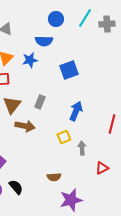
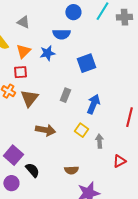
gray rectangle: (40, 102) -> (65, 95), moved
brown arrow: (25, 126) -> (45, 130), moved
yellow square: (64, 137) -> (81, 130), turned -32
black semicircle: (16, 187) -> (32, 170), moved

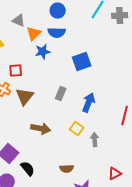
blue circle: (73, 12) -> (58, 11), moved
orange triangle: (23, 51) -> (34, 34), moved
red triangle: (119, 161) -> (115, 174), moved

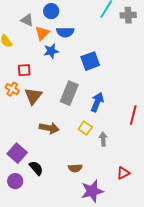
blue circle: (58, 11) -> (51, 11), moved
gray rectangle: (61, 94) -> (69, 93), size x1.6

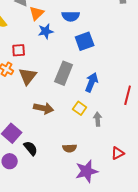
blue semicircle: (65, 32) -> (71, 16), moved

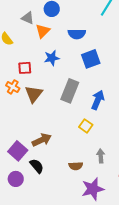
blue star: (46, 31) -> (52, 58), moved
brown arrow: (44, 108) -> (42, 140), moved, turned -36
gray arrow: (98, 119) -> (101, 156), moved

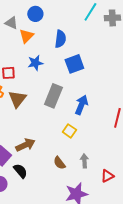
blue semicircle: (77, 34) -> (60, 39), turned -84
brown semicircle: (76, 166) -> (59, 163), moved, turned 56

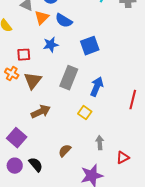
blue semicircle: (60, 39) -> (64, 21), moved, turned 114
brown arrow: (25, 145) -> (41, 112), moved
brown semicircle: (59, 163) -> (65, 151), moved, turned 80
black semicircle: (20, 171) -> (36, 165), moved

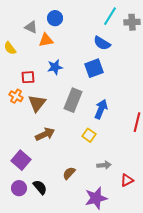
orange triangle: (42, 18) -> (46, 40), turned 35
blue semicircle: (64, 21) -> (102, 43), moved
gray arrow: (100, 143) -> (104, 165), turned 88

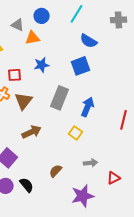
cyan line: (110, 16) -> (77, 14), moved

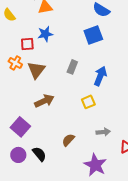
blue star: (42, 65) -> (45, 34), moved
gray rectangle: (60, 98) -> (72, 67), size x0.6
yellow square: (76, 133) -> (88, 102), turned 32
purple star: (83, 196) -> (95, 165), turned -30

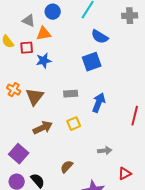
red square: (27, 44) -> (27, 48), moved
gray rectangle: (72, 67) -> (71, 94), turned 64
yellow square: (88, 102) -> (74, 124), moved
gray arrow: (103, 132) -> (105, 151), moved

